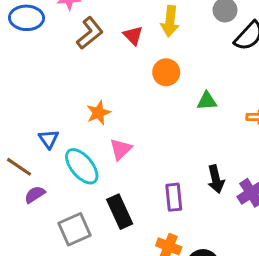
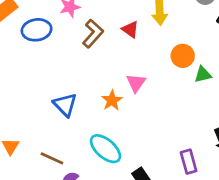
orange circle: (166, 72) -> (183, 56), moved
blue triangle: (49, 139) -> (65, 105), moved, size x1.4
pink triangle: (121, 149) -> (136, 83), moved

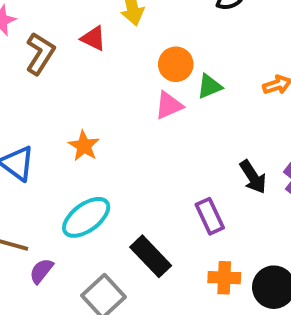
pink triangle: (136, 83) -> (169, 105), moved, turned 40
cyan ellipse: (105, 149) -> (86, 217), turned -68

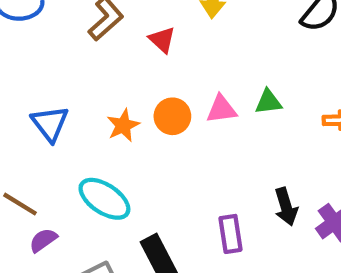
red triangle: (93, 38) -> (162, 40), moved
orange circle: (176, 64) -> (172, 116), moved
cyan ellipse: (86, 217) -> (104, 199), turned 54

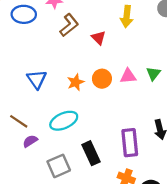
green triangle: (268, 102) -> (153, 73), turned -48
cyan ellipse: (104, 199) -> (64, 121), turned -60
purple rectangle: (231, 234) -> (130, 143), size x1.4

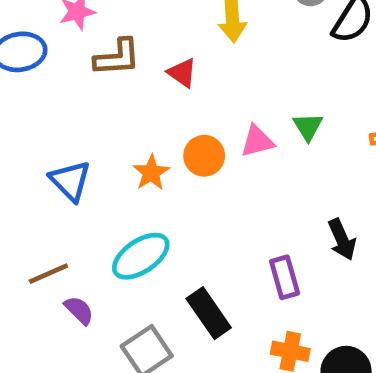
brown L-shape: (69, 25) -> (117, 57), turned 45
brown line: (19, 121) -> (48, 274), turned -48
purple semicircle: (30, 141) -> (79, 310), turned 88
purple rectangle: (130, 143) -> (285, 277), size x0.7

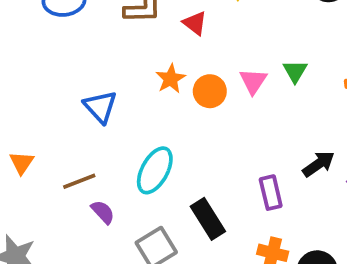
pink triangle: (257, 141) -> (253, 81), turned -44
orange star: (151, 173) -> (171, 79), moved
black arrow: (342, 239) -> (318, 164), turned -104
cyan ellipse: (141, 256) -> (155, 170), turned -30

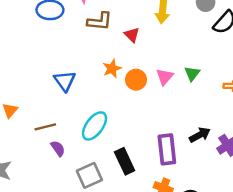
purple rectangle: (271, 193) -> (167, 149), size x1.4

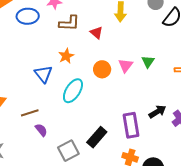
orange star: (112, 69) -> (66, 56), moved
cyan ellipse: (95, 126) -> (73, 91), moved
black rectangle: (125, 161) -> (97, 137), turned 70

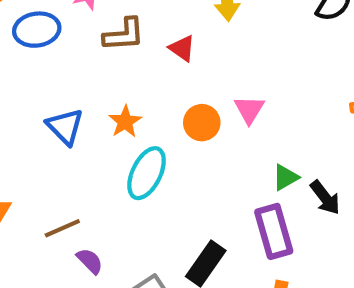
orange star: (66, 56) -> (125, 122), moved
green triangle: (148, 62) -> (285, 177), moved, turned 32
blue triangle: (43, 74) -> (65, 127), moved
black arrow: (157, 112) -> (325, 198), turned 90

